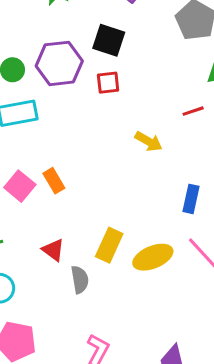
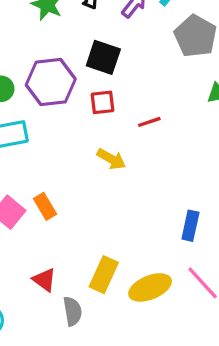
red line: (193, 111) -> (149, 122), moved
yellow arrow: (149, 141) -> (111, 159), moved

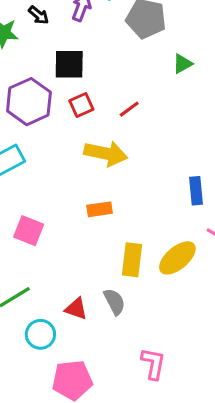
yellow arrow: (111, 159) -> (106, 153), size x1.5
orange rectangle: (45, 206) -> (100, 209), moved, turned -50
red triangle: (44, 280) -> (76, 309), moved

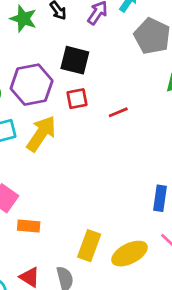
yellow arrow: (106, 153) -> (41, 134), moved, turned -81
orange rectangle: (100, 209) -> (29, 226), moved

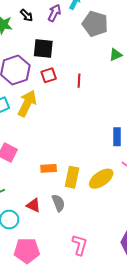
red line: (118, 112) -> (79, 81), turned -56
orange rectangle: (29, 226) -> (49, 168), moved

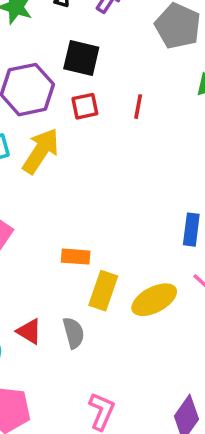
red line: (79, 81) -> (138, 107), moved
orange rectangle: (49, 168) -> (76, 257), moved

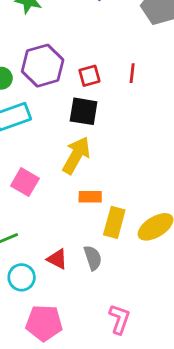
black square: (81, 58) -> (84, 111), moved
yellow arrow: (41, 151) -> (76, 155), moved

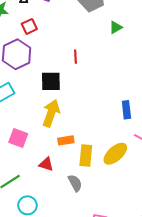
red line: (132, 73) -> (75, 57), moved
red square: (89, 76) -> (29, 26), moved
red triangle: (57, 259) -> (46, 164), moved

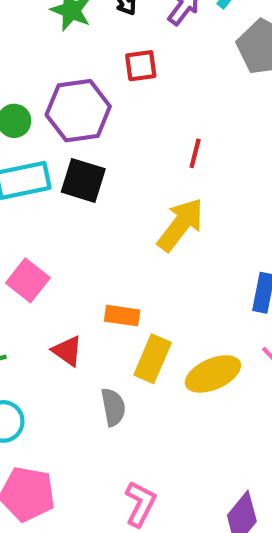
red square: (29, 26) -> (141, 66), moved
black square: (51, 81) -> (83, 180), moved
yellow arrow: (51, 113) -> (180, 225), moved

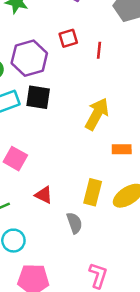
red square: (141, 66) -> (68, 38), moved
red line: (195, 153) -> (99, 50), moved
orange rectangle: (122, 316) -> (122, 149), moved

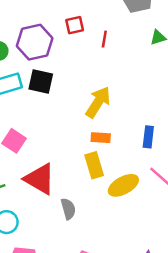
orange rectangle: (122, 149) -> (101, 138), moved
yellow rectangle: (93, 192) -> (94, 165), moved, turned -35
red triangle: (44, 195) -> (40, 179), size x1.8

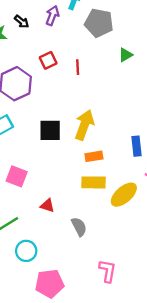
black square: (41, 82) -> (50, 130), moved
yellow rectangle: (94, 165) -> (94, 182), turned -60
red triangle: (40, 179) -> (47, 206), size x0.5

